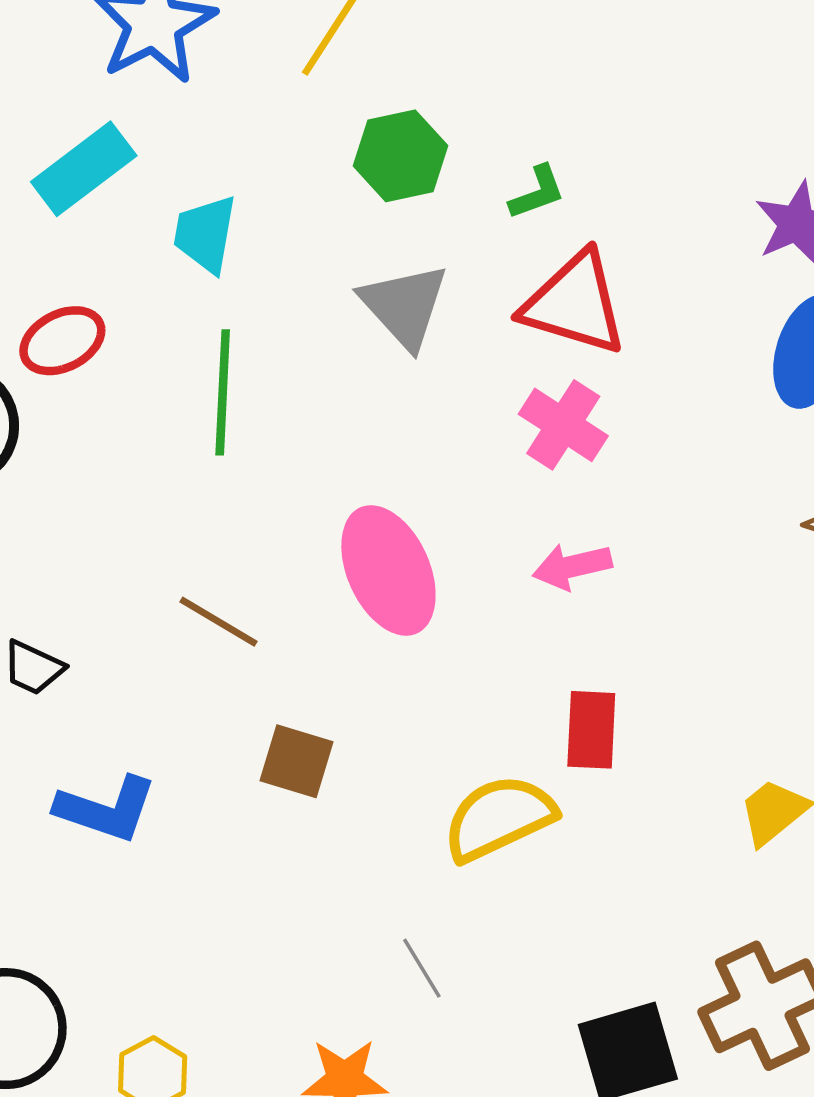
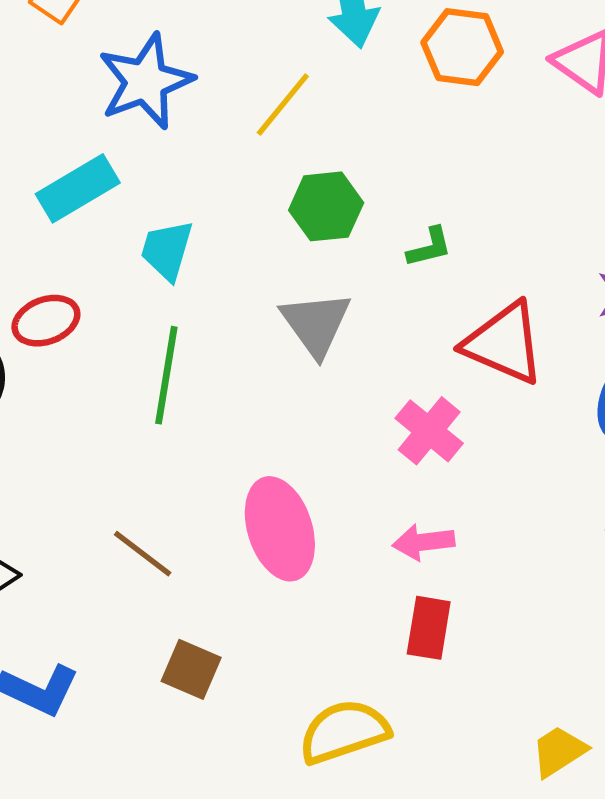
red triangle: (575, 304) -> (504, 343), moved
red rectangle: (591, 730) -> (429, 628), moved

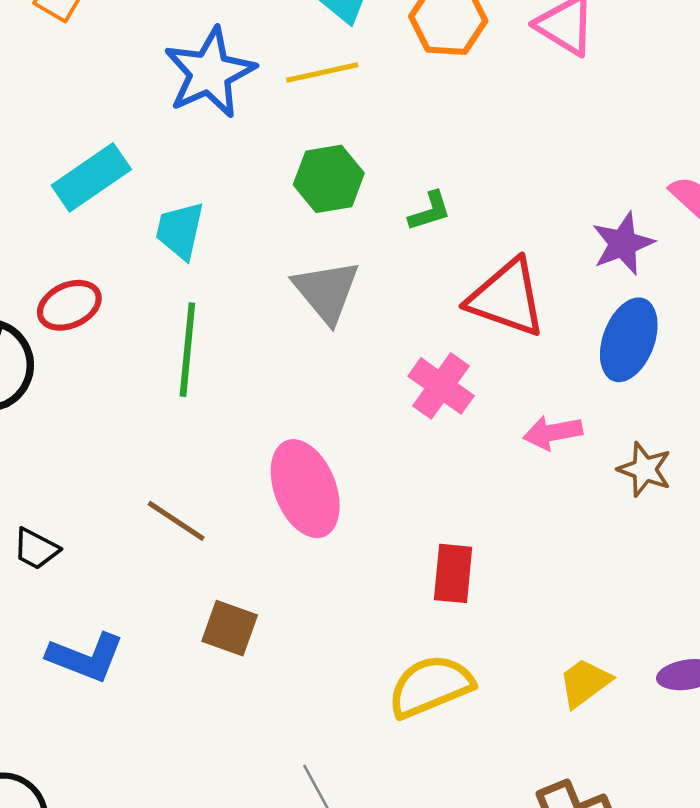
blue star: (146, 81) -> (210, 73), moved
yellow line: (283, 105) -> (322, 73), moved, turned 42
pink arrow: (424, 542) -> (553, 433), moved
yellow semicircle: (344, 732) -> (430, 686), moved

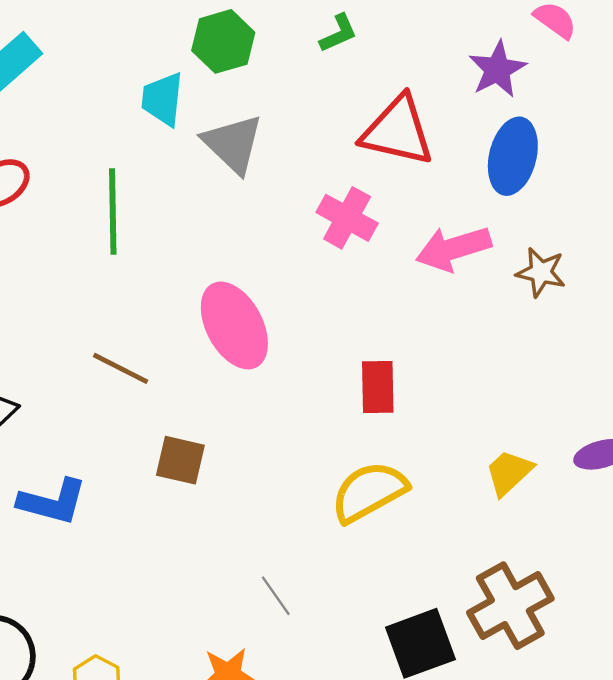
green L-shape: (430, 211) -> (338, 33), moved
cyan trapezoid: (180, 231) -> (163, 99), moved
pink arrow: (553, 433) -> (453, 248), size x1.4

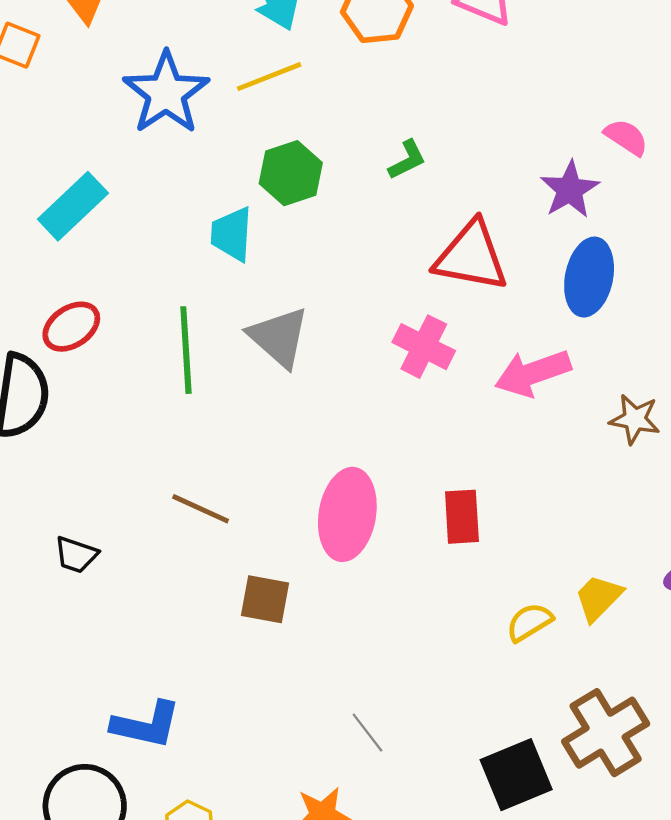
gray triangle: (233, 144) -> (279, 337), moved
brown star: (541, 272) -> (635, 419), moved
pink ellipse: (234, 325) -> (347, 514), moved, turned 40
yellow semicircle: (369, 492) -> (529, 622), moved, size x0.6
blue L-shape: (53, 502) -> (146, 725), moved

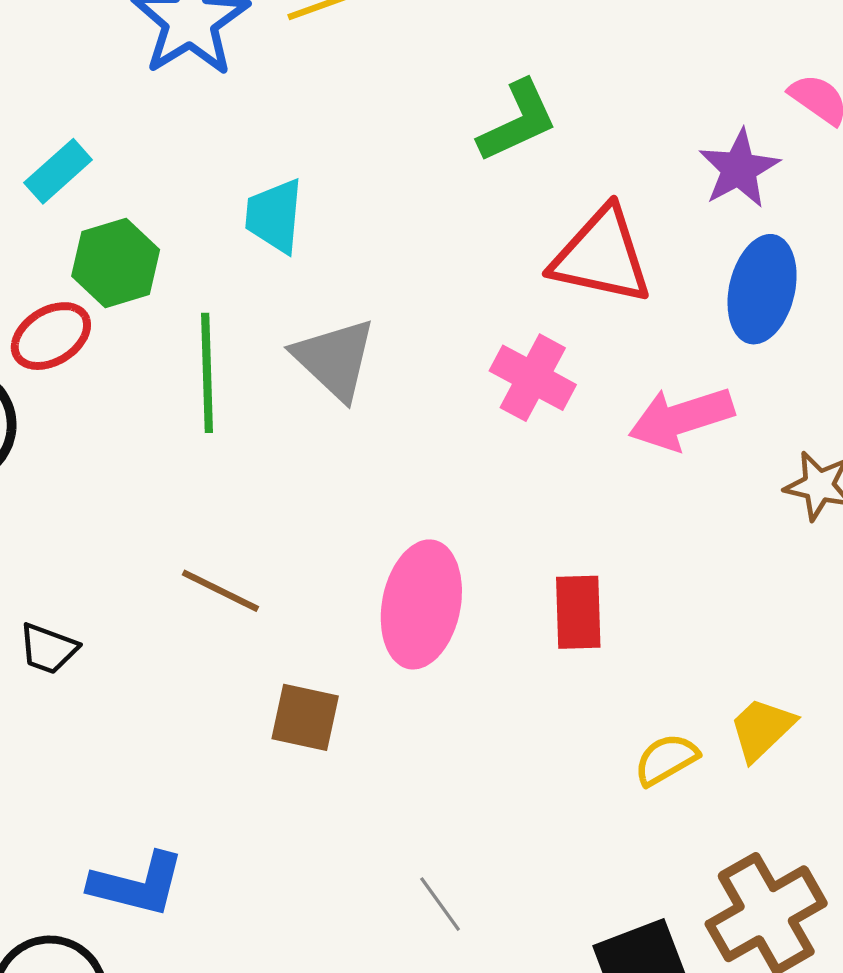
green L-shape: (407, 160) -> (518, 121), size x1.5
green hexagon: (291, 173) -> (116, 263), moved
cyan rectangle: (73, 206) -> (58, 171), size x0.7

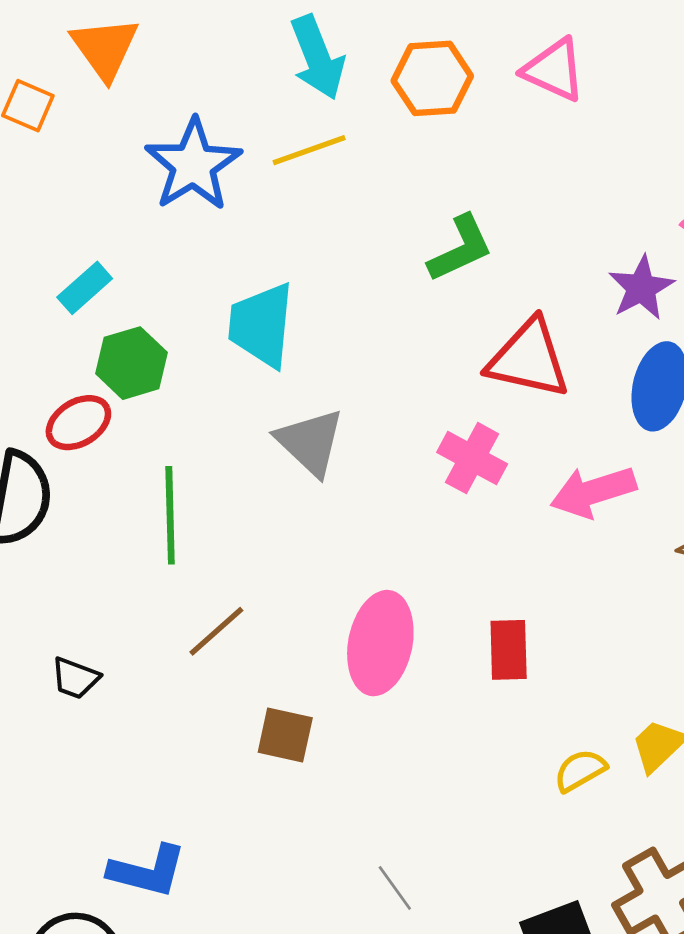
cyan trapezoid: (274, 216) -> (261, 325), size x1.4
green line: (207, 373) -> (170, 515), moved
brown line: (220, 591) -> (216, 631), turned -68

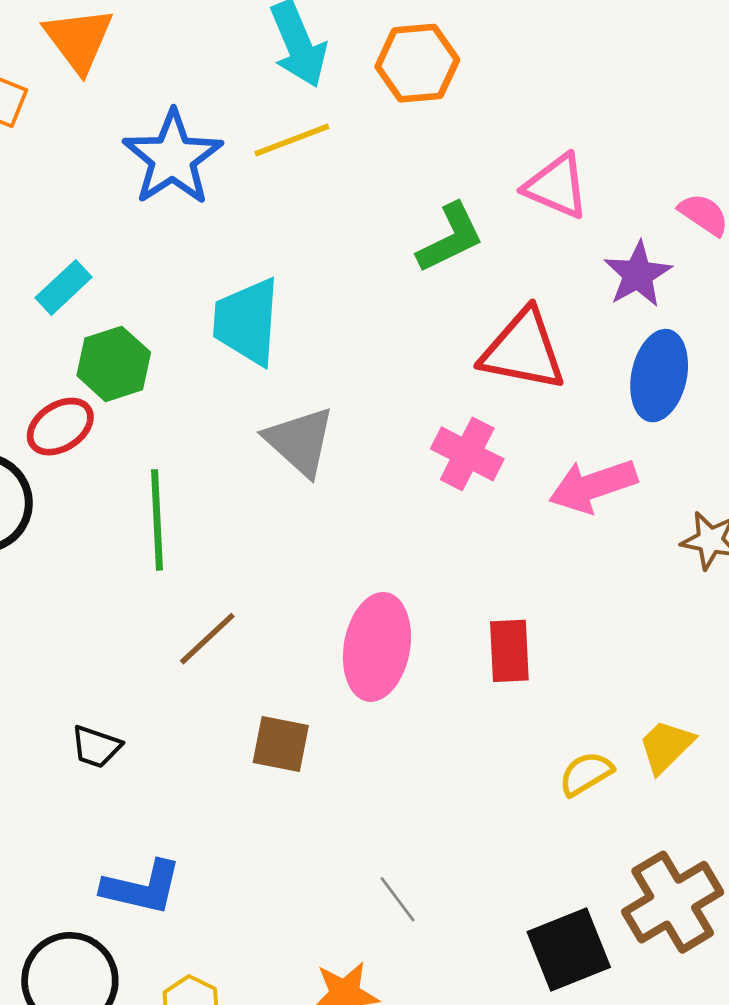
pink triangle: (554, 70) -> (557, 186), moved
black trapezoid: (75, 678) -> (96, 747), moved

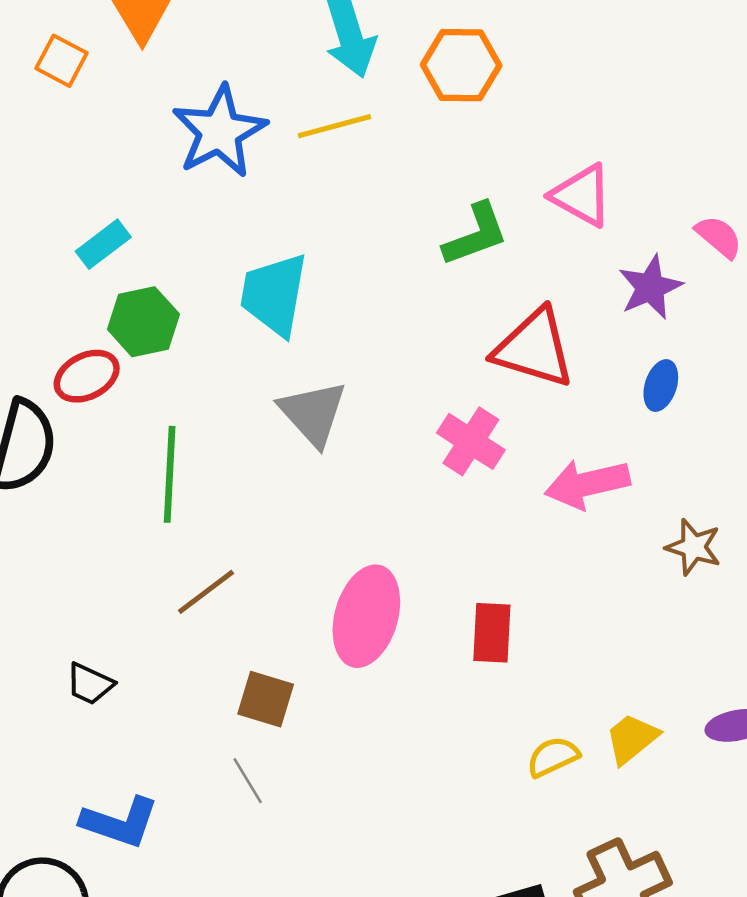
blue ellipse: (659, 376) -> (661, 385), size x0.6
gray line: (398, 899) -> (248, 781), moved

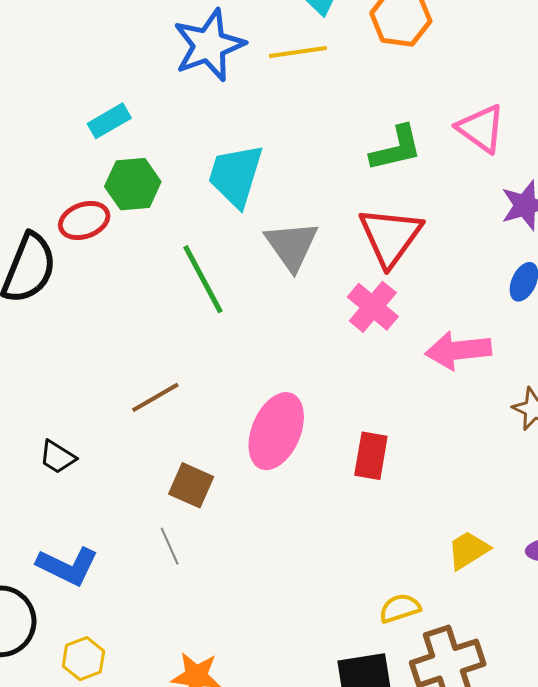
red triangle: (534, 348) -> (390, 236), moved, turned 42
gray triangle: (313, 413) -> (292, 246), moved
green line: (170, 474) -> (203, 279), moved, turned -38
yellow semicircle: (553, 757) -> (400, 608), moved

